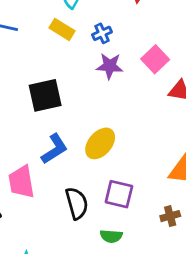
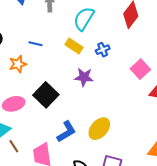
purple star: (110, 66) -> (84, 77), moved
black square: (45, 95) -> (46, 95), moved, turned -35

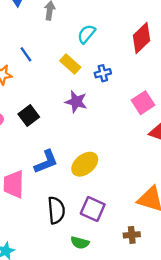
cyan semicircle: (84, 19) -> (86, 34), size x0.7
blue line: (35, 44) -> (26, 54), turned 32
black square: (46, 95) -> (29, 115), size x0.7

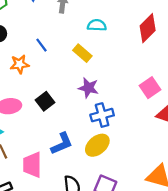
cyan semicircle: (86, 34) -> (97, 25), turned 54
blue cross: (103, 73) -> (102, 115), moved, size x1.5

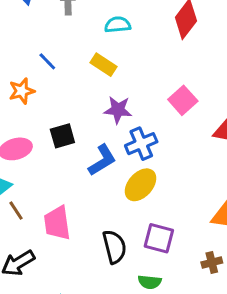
pink square: (150, 88) -> (183, 100), moved
black square: (45, 101) -> (62, 136), turned 30
blue L-shape: (62, 144) -> (102, 160), moved

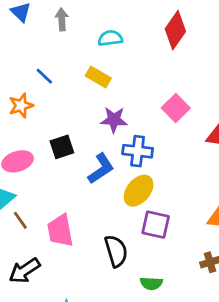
blue cross: (141, 144) -> (138, 151), turned 32
purple square: (159, 238) -> (156, 225), moved

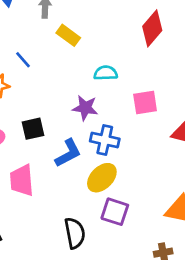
cyan semicircle: (110, 38) -> (106, 73), moved
yellow rectangle: (98, 77) -> (68, 35), moved
pink square: (176, 108) -> (145, 102), turned 30
pink trapezoid: (60, 231) -> (22, 180), moved

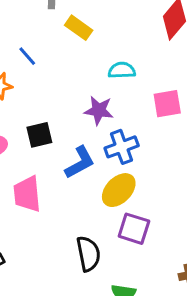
blue cross: (105, 140) -> (122, 147), turned -32

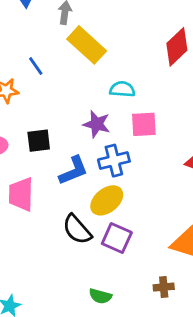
yellow rectangle: (79, 28) -> (87, 45), size x1.5
pink square: (167, 104) -> (144, 124), moved
black semicircle: (88, 254) -> (77, 229), moved, turned 144

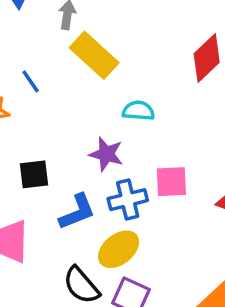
pink square: (144, 124) -> (171, 182), moved

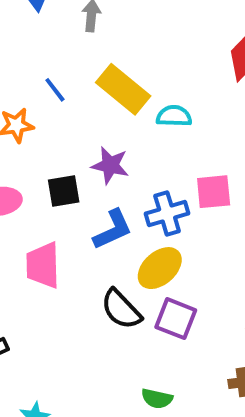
yellow rectangle: (94, 55) -> (123, 89), moved
purple star: (106, 154) -> (110, 165), moved

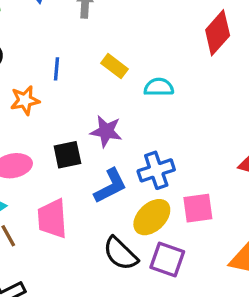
yellow rectangle: (123, 89) -> (115, 66), size x0.6
blue line: (55, 90) -> (57, 69), turned 45
pink square: (214, 192) -> (198, 208), moved

